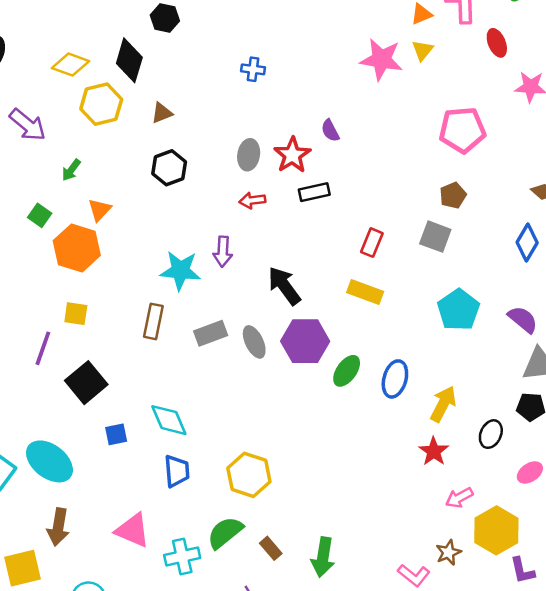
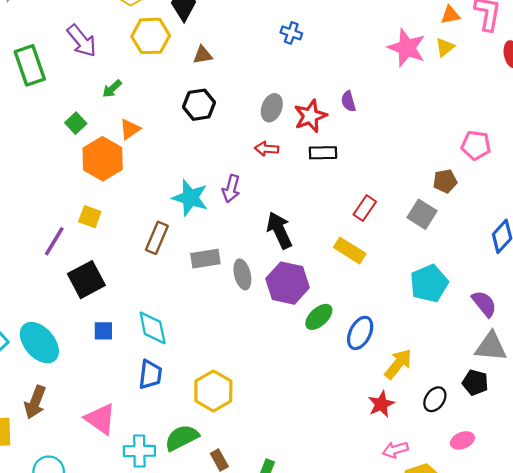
pink pentagon: (462, 130) -> (476, 145), moved, size x0.7

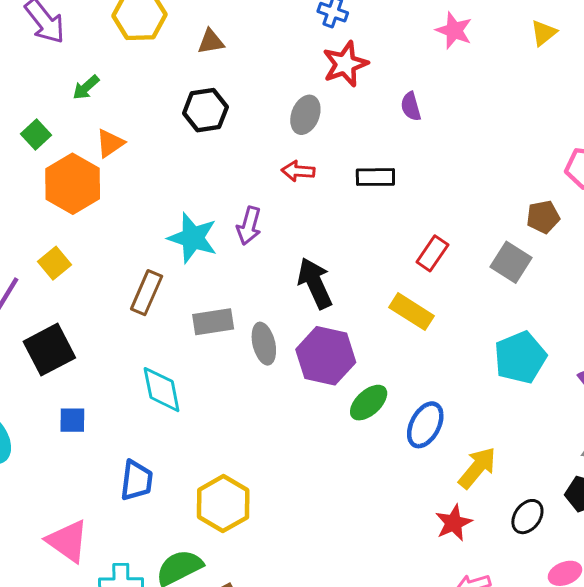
pink star: (407, 48) -> (454, 30), moved, size x0.7
red star: (310, 116) -> (345, 64), moved
yellow square: (90, 217) -> (55, 263), turned 30
cyan diamond: (153, 328) -> (162, 390), moved

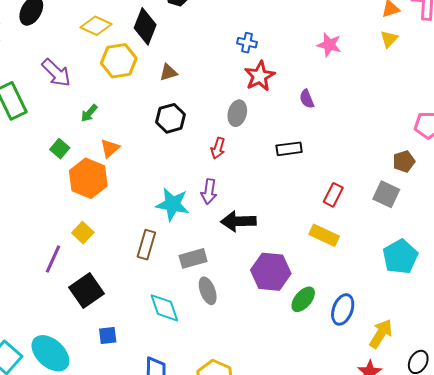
red arrow: (298, 171) -> (218, 148), moved, turned -70
black arrow: (315, 283) -> (238, 221), moved, turned -60
gray ellipse: (264, 344) -> (208, 291), moved

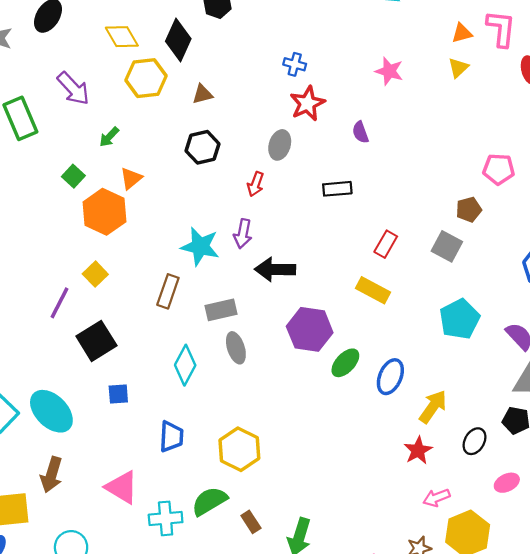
yellow diamond: (96, 26) -> (122, 37), turned 32
cyan diamond: (164, 308) -> (185, 365), turned 44

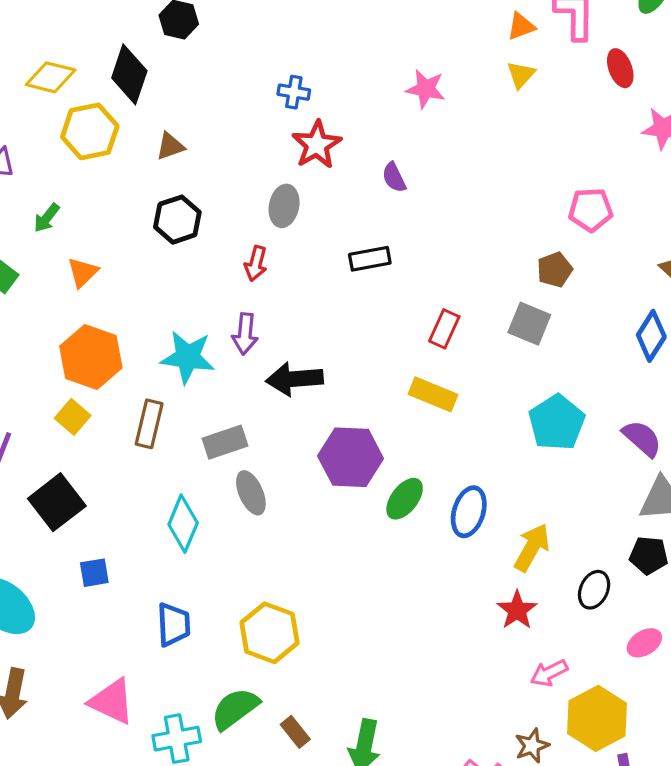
yellow diamond: (122, 37) -> (51, 77), turned -40
orange hexagon: (104, 212) -> (91, 357), moved
yellow square: (95, 274) -> (73, 417), moved

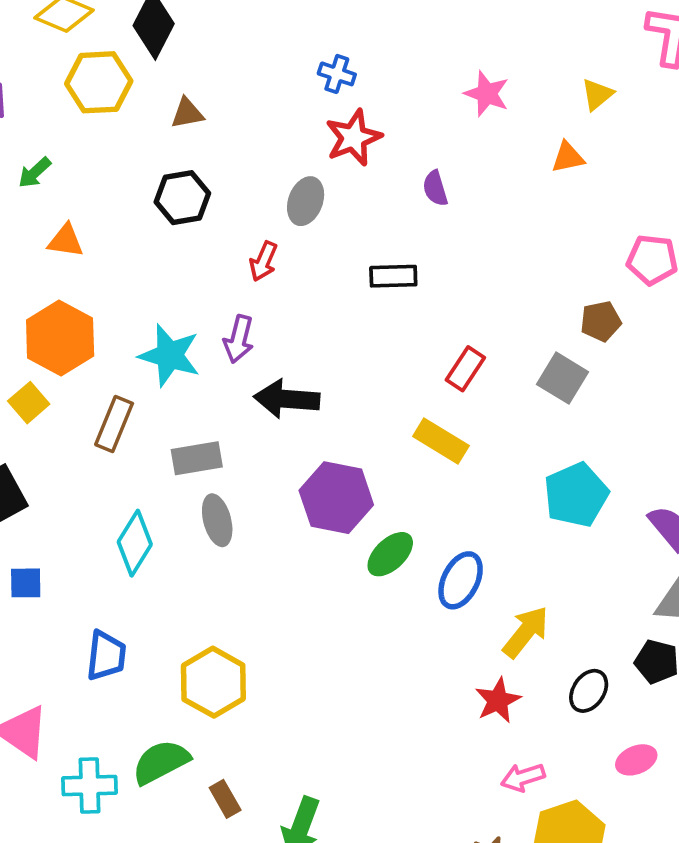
orange triangle: (521, 26) -> (568, 157), moved
orange triangle: (83, 272) -> (66, 241), turned 44

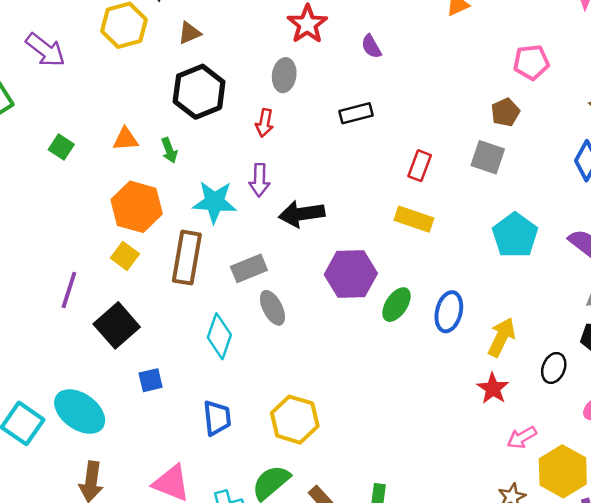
green arrow: (35, 173) -> (169, 150), moved, turned -55
black hexagon: (182, 198) -> (199, 92), size x1.4
brown rectangle: (114, 424) -> (187, 258), size x1.4

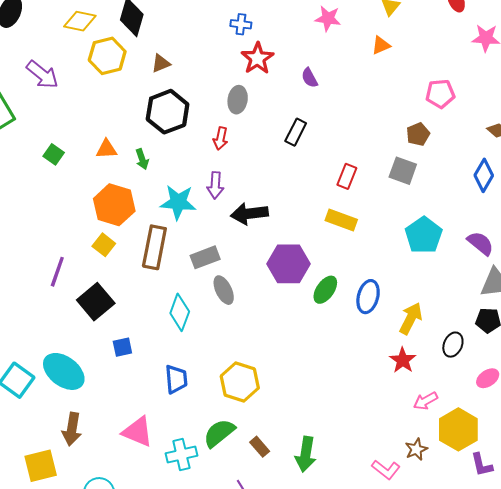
black rectangle: (356, 113) -> (296, 132), turned -50

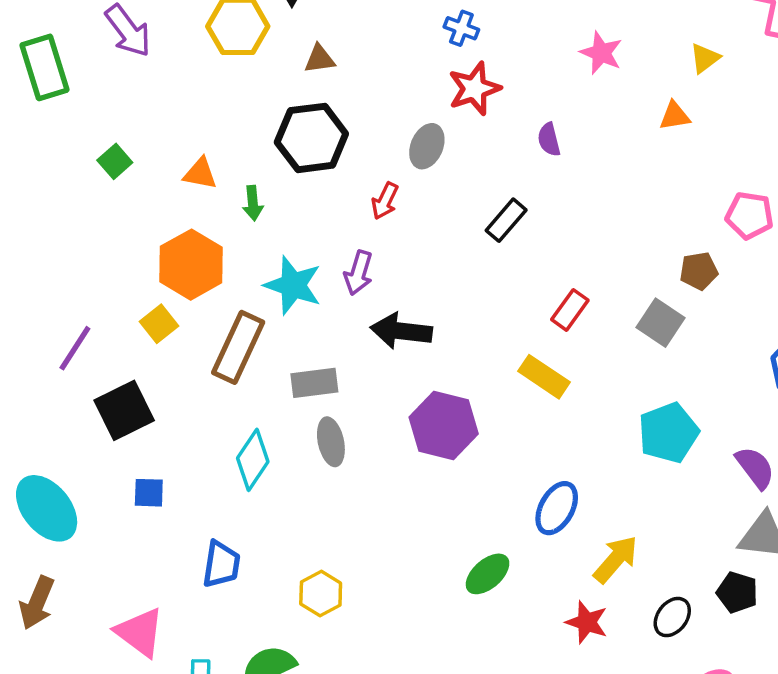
green ellipse: (325, 290) -> (488, 574), moved
red star: (403, 360) -> (587, 622), turned -30
yellow hexagon: (240, 382) -> (321, 593), size x0.7

